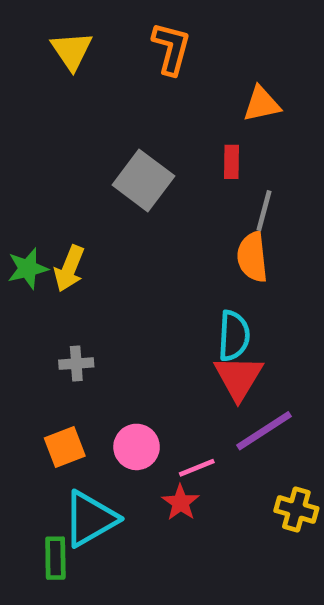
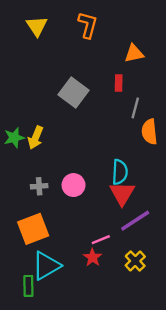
orange semicircle: (252, 257) -> (149, 132), moved
orange square: (65, 447) -> (33, 229), size x1.5
pink circle: (137, 447) -> (74, 185), moved
yellow cross: (296, 510) -> (135, 261), moved, turned 30

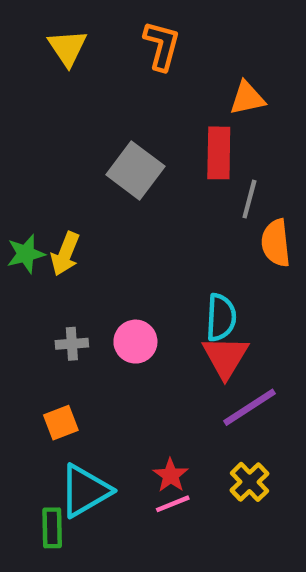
red rectangle: (119, 83) -> (219, 153), size x1.6
orange square: (33, 229) -> (61, 423), size x0.6
pink line: (101, 240) -> (173, 504), moved

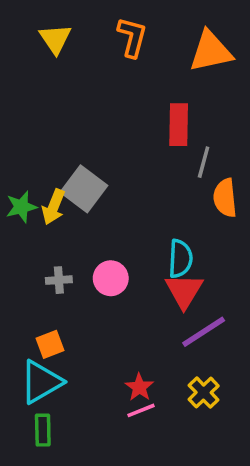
orange triangle: (247, 98) -> (211, 51), moved, size x1.5
gray square: (135, 171) -> (84, 189), moved
cyan triangle: (85, 491) -> (41, 382), moved

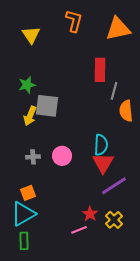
yellow triangle: (55, 39) -> (31, 35), moved
gray square: (84, 189) -> (47, 106), turned -30
green star: (21, 207) -> (27, 85), moved
red star: (139, 387) -> (90, 214), moved

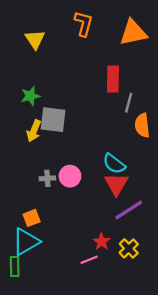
cyan semicircle: (101, 145) -> (114, 164), turned 125
gray cross: (33, 157) -> (47, 178), moved
green rectangle: (24, 241) -> (15, 267), moved

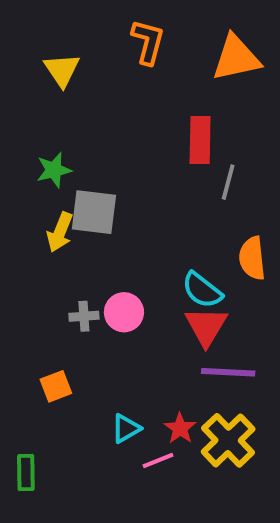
orange semicircle: (142, 125) -> (252, 258), moved
purple line: (129, 210) -> (228, 372), turned 36
cyan triangle: (26, 242) -> (126, 428), moved, size x0.6
yellow cross: (129, 248) -> (228, 440), size x1.5

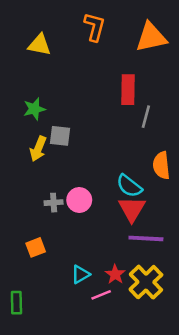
yellow triangle: (62, 70) -> (39, 45), turned -45
gray square: (94, 212) -> (60, 136), size x0.7

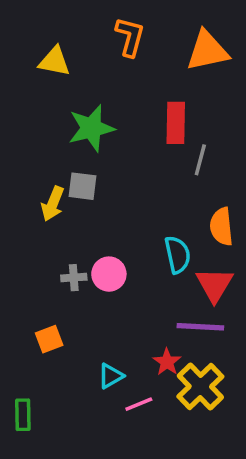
green star: (34, 109) -> (91, 128), moved, size x1.5
cyan semicircle: (129, 186) -> (177, 255), turned -140
red triangle: (132, 209) -> (214, 285), moved
red star: (115, 274) -> (167, 362), moved

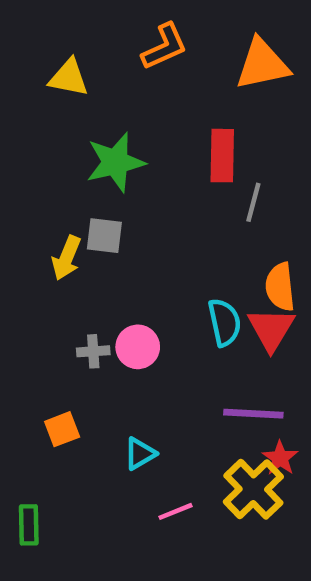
orange L-shape: (130, 37) -> (164, 47), turned 51
red triangle: (214, 285) -> (271, 329), moved
red star: (167, 362) -> (280, 458), moved
cyan triangle: (111, 376) -> (140, 454), moved

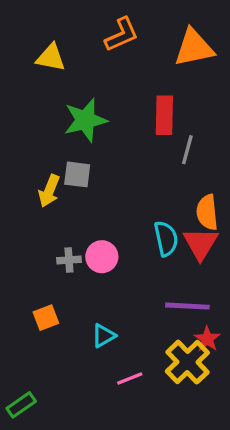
green rectangle: (29, 525) -> (21, 405), moved, turned 56

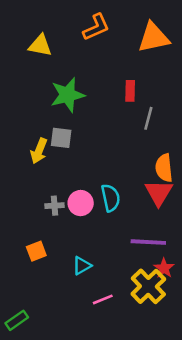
red rectangle: (164, 115) -> (130, 91), size x0.7
cyan semicircle: (166, 239) -> (111, 198), moved

